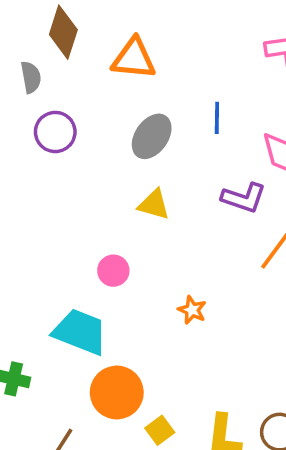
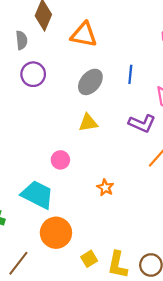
yellow triangle: (154, 204) -> (88, 123), turned -30
yellow square: (160, 430) -> (89, 259), moved

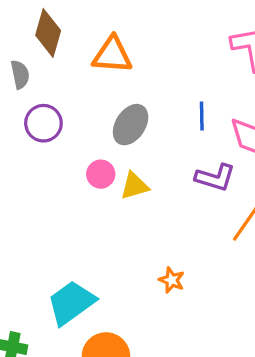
blue line: (130, 74) -> (202, 116), moved
pink circle: (60, 160) -> (101, 174), moved
cyan trapezoid: (37, 195) -> (71, 303), turned -56

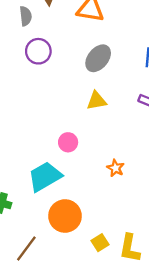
pink circle: (101, 174) -> (68, 142), moved

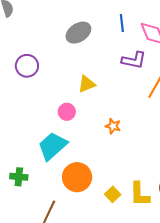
purple circle: (38, 51) -> (27, 66), moved
gray ellipse: (98, 58) -> (78, 33), turned 30
yellow triangle: (96, 101) -> (87, 84), moved

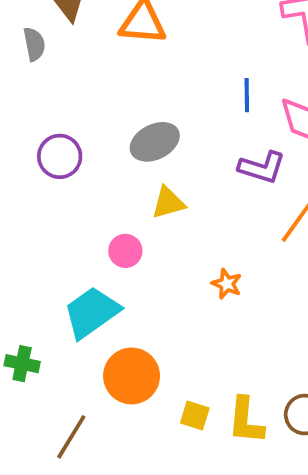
gray ellipse: (78, 33) -> (155, 142), moved
orange star: (113, 126) -> (227, 284), moved
yellow square: (113, 194) -> (195, 415), turned -35

